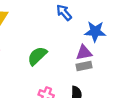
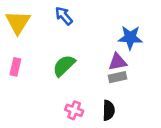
blue arrow: (64, 13) -> (64, 16), moved

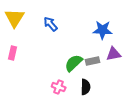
blue arrow: (64, 16) -> (51, 24), moved
purple triangle: (118, 62) -> (114, 54), moved
green semicircle: (64, 66) -> (74, 63), moved

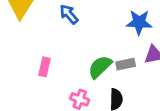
pink rectangle: (13, 53) -> (45, 67), moved

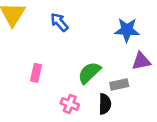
gray rectangle: (126, 64) -> (119, 84), moved

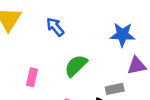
green semicircle: (89, 73) -> (76, 66), moved

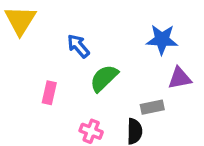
blue arrow: (55, 27) -> (78, 46), moved

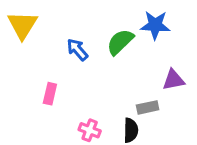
blue star: (162, 40) -> (155, 25), moved
green semicircle: (104, 78) -> (120, 42), moved

